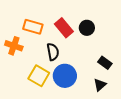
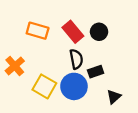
orange cross: (14, 46) -> (15, 66), moved, turned 30
black semicircle: (53, 52) -> (76, 59), moved
black rectangle: (105, 63) -> (96, 72), moved, turned -56

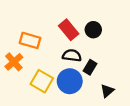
orange rectangle: (38, 31) -> (30, 40), moved
black semicircle: (76, 59) -> (72, 55), turned -72
black rectangle: (96, 72) -> (90, 67), turned -40

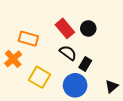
black semicircle: (72, 55) -> (68, 53), turned 30
blue circle: (70, 81) -> (75, 85), moved
black triangle: (107, 91) -> (112, 86), moved

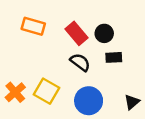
orange rectangle: (28, 39) -> (33, 26), moved
orange cross: (13, 59) -> (15, 92), moved
black rectangle: (85, 64) -> (114, 57), moved, turned 56

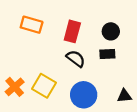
red rectangle: (77, 33) -> (72, 31), turned 55
black circle: (104, 33) -> (111, 31), moved
black triangle: (132, 102) -> (124, 96), turned 35

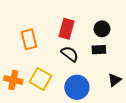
orange rectangle: (32, 25) -> (29, 39), moved, turned 60
orange cross: (15, 87) -> (13, 80), turned -36
black triangle: (124, 96) -> (115, 80), moved, turned -32

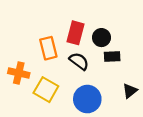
black circle: (102, 29) -> (101, 38), moved
orange rectangle: (29, 39) -> (48, 48), moved
orange cross: (13, 80) -> (19, 73), moved

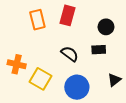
red rectangle: (75, 33) -> (68, 15), moved
black circle: (101, 38) -> (106, 27), moved
orange rectangle: (48, 48) -> (37, 20), moved

